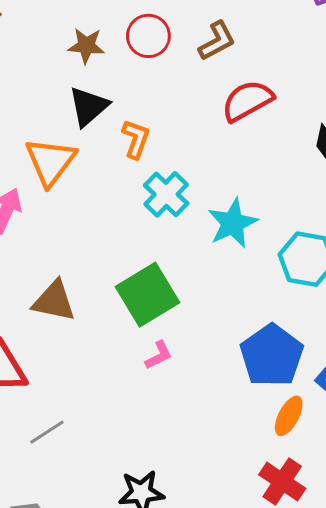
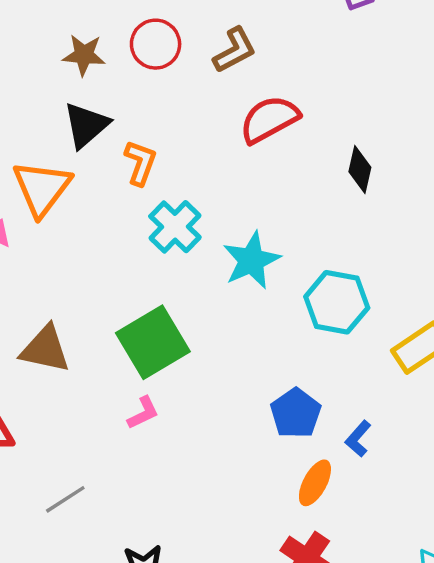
pink L-shape: (159, 355) -> (143, 413), moved
blue pentagon: (272, 356) -> (296, 413), size x0.7
gray line: (47, 432) -> (65, 499), moved

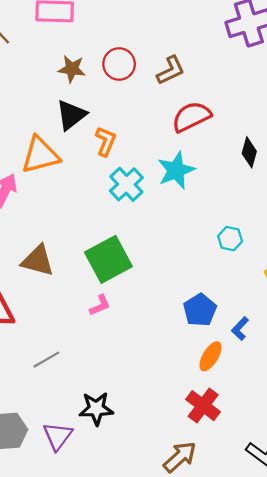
orange triangle: (42, 188) -> (40, 155), turned 36
cyan star: (251, 260) -> (176, 170), moved
cyan hexagon: (337, 302) -> (230, 239), size x0.6

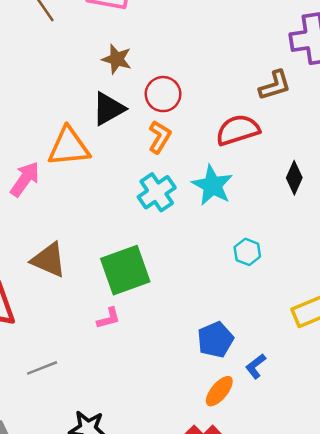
red circle: (119, 64) -> (163, 94), moved
brown L-shape: (171, 70) -> (275, 85), moved
orange L-shape: (106, 141) -> (160, 137), moved
cyan star: (176, 170) -> (212, 185), turned -30
cyan hexagon: (230, 239) -> (247, 252), moved

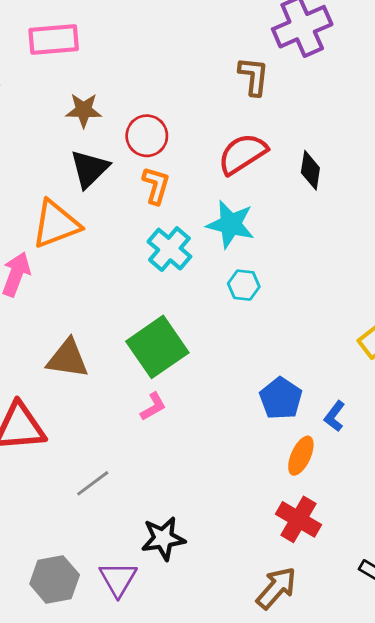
brown L-shape: (275, 85) -> (254, 76), moved, turned -52
black diamond: (294, 178) -> (310, 170), moved
cyan hexagon: (247, 252) -> (244, 285), moved

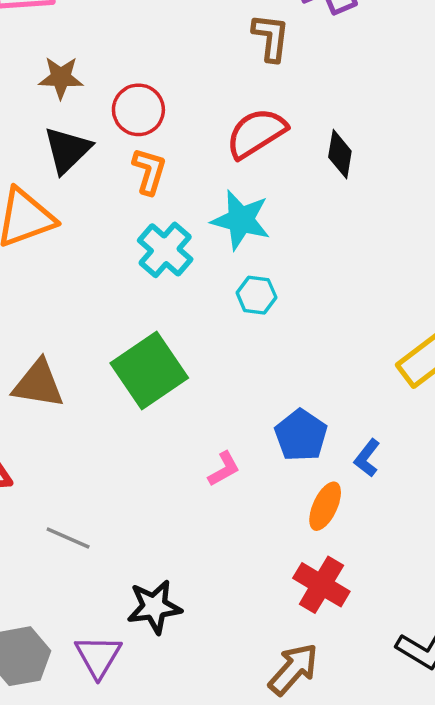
pink L-shape: (153, 407) -> (224, 469), moved
gray line: (93, 483) -> (68, 538), turned 60

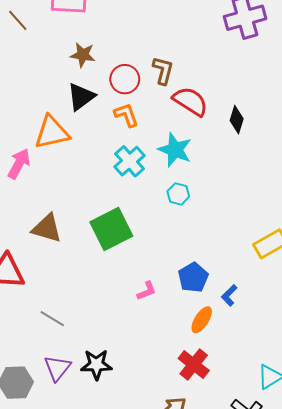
brown L-shape: (271, 37) -> (163, 70), moved
red semicircle: (256, 133) -> (190, 101), turned 57
orange L-shape: (149, 171) -> (126, 115), turned -44
purple triangle: (98, 656) -> (57, 368), moved

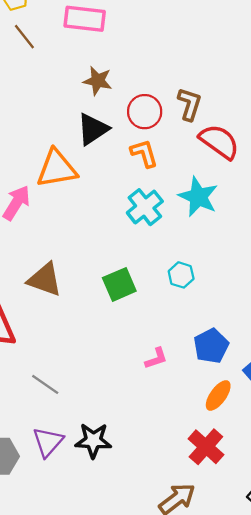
cyan hexagon: (178, 194) -> (181, 275), moved
green square: (111, 229) -> (119, 284), size x0.7

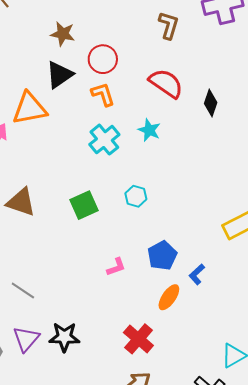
brown L-shape: (189, 104) -> (169, 25), moved
cyan star: (198, 197) -> (149, 130), size x0.7
red cross: (206, 447) -> (138, 339), moved

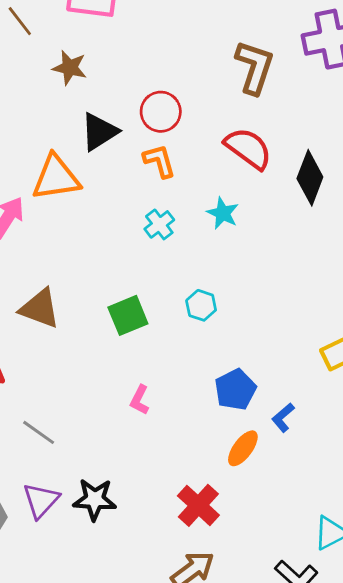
brown L-shape: (169, 25) -> (255, 67), size x1.4
brown star: (63, 34) -> (70, 68), moved
black diamond: (211, 103) -> (310, 178), size x1.4
cyan cross: (104, 140) -> (159, 224), size x0.7
pink L-shape: (116, 267) -> (140, 400), moved, turned 135

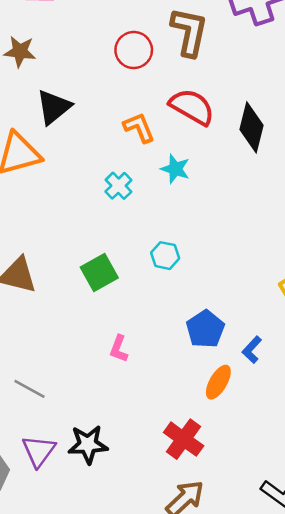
red circle: (161, 112) -> (134, 50), moved
orange L-shape: (159, 161) -> (139, 128), moved

